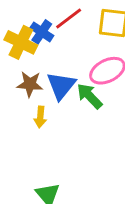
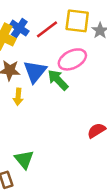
red line: (69, 19) -> (47, 29), moved

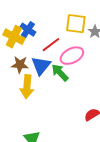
red line: (47, 29) -> (51, 45), moved
yellow arrow: (18, 97) -> (27, 87), size x1.6

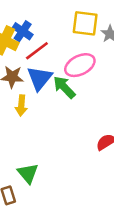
red line: (51, 45) -> (37, 51), moved
yellow arrow: (27, 87) -> (21, 106), size x0.7

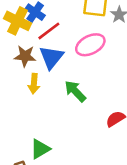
green arrow: (64, 87) -> (75, 91), moved
green triangle: (28, 173) -> (40, 149), turned 40

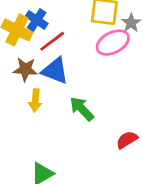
pink ellipse: (90, 45) -> (113, 43), moved
blue triangle: (51, 57) -> (55, 71), turned -48

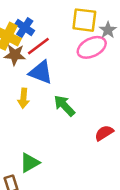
brown star: (25, 69) -> (15, 55), moved

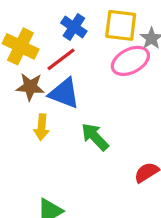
blue cross: (25, 28) -> (74, 27), moved
brown star: (15, 55) -> (30, 87), moved

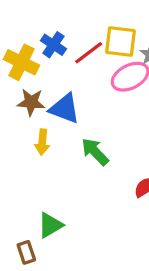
blue cross: (74, 27) -> (53, 45), moved
red line: (61, 59) -> (89, 53), moved

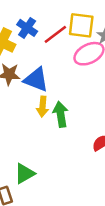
yellow arrow: (42, 142) -> (43, 107), moved
green arrow: (95, 152) -> (61, 114), turned 35

